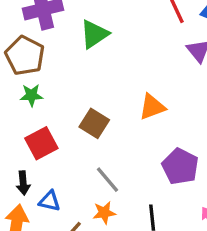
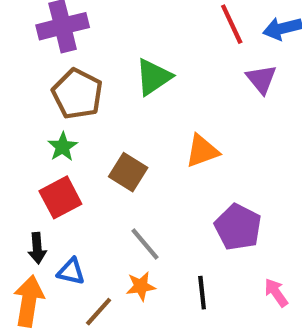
green triangle: (94, 34) -> (153, 77), moved
brown pentagon: (25, 56) -> (77, 94), moved
green star: (31, 95) -> (63, 147), moved, turned -30

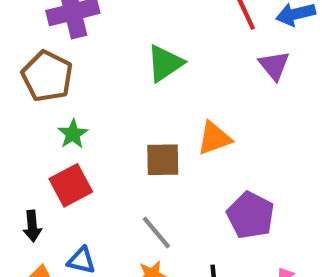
brown pentagon: (77, 94) -> (47, 76), moved
brown square: (128, 172) -> (163, 160), moved, turned -33
black arrow: (37, 248) -> (32, 226), moved

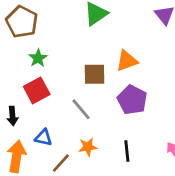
purple pentagon: (251, 215) -> (132, 100), moved
gray line: (156, 232) -> (81, 109), moved

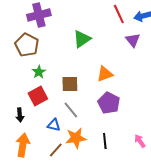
brown square: (95, 74) -> (70, 84), moved
blue triangle: (43, 138) -> (54, 125), moved
orange star: (88, 147) -> (76, 138), size x1.5

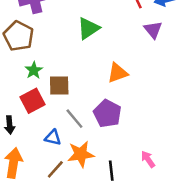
brown square: (70, 84) -> (59, 86), moved
purple pentagon: (109, 103) -> (107, 113), moved
black line: (105, 141) -> (111, 171), moved
pink arrow: (140, 141) -> (148, 159), moved

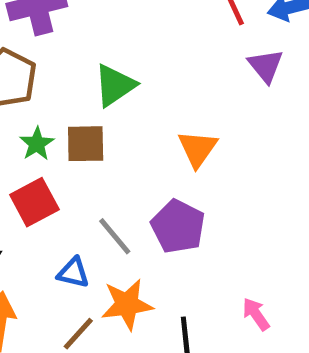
green triangle: (88, 28) -> (115, 85), moved
orange triangle: (118, 73) -> (198, 149), turned -35
brown square: (59, 86) -> (86, 144), moved

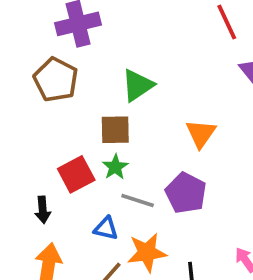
green star: (37, 144) -> (115, 167), moved
gray line: (115, 236) -> (138, 200), turned -32

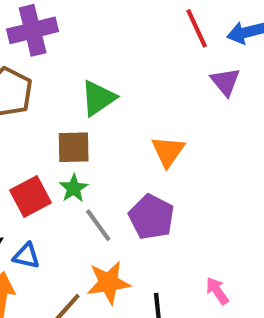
gray line: (138, 200) -> (98, 225), turned 36
blue triangle: (106, 228) -> (26, 256), moved

